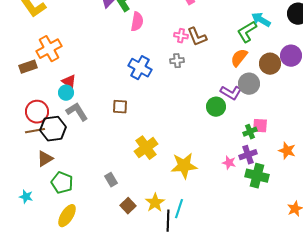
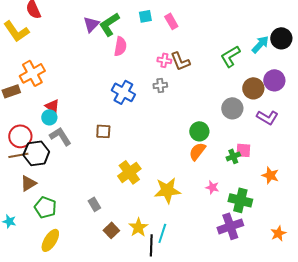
cyan arrow: (261, 20) -> (260, 44), moved, turned 102
orange semicircle: (239, 58) -> (197, 151), moved
purple L-shape: (231, 93) -> (267, 117), moved
purple cross: (248, 155) -> (230, 226), moved, size x1.4

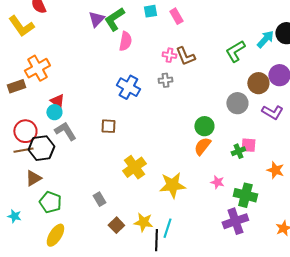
yellow star: (138, 227) -> (143, 222), turned -30

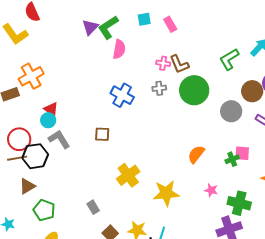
green circle: (204, 126) -> (194, 90), moved, size x1.5

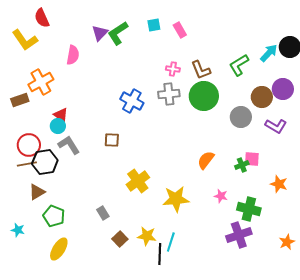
pink semicircle: (119, 49) -> (73, 55), moved
brown L-shape: (179, 64) -> (201, 70), moved
gray cross: (159, 88) -> (169, 94), size x1.5

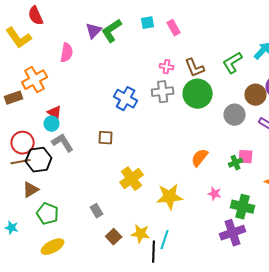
yellow ellipse: (59, 249) -> (53, 247), turned 30

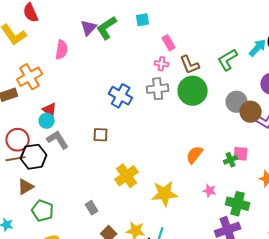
pink rectangle: (174, 28) -> (169, 43), moved
brown circle: (256, 95) -> (251, 112), moved
gray circle: (235, 115) -> (237, 102), moved

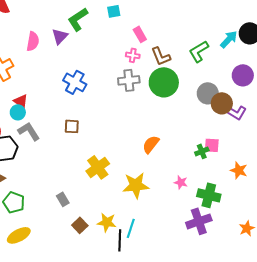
purple triangle: (89, 28) -> (60, 36), moved
blue cross: (121, 96) -> (75, 82), moved
orange semicircle: (195, 155) -> (151, 144), moved

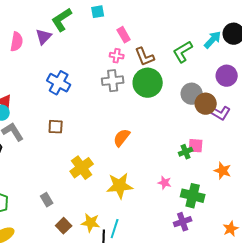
orange semicircle: (151, 144) -> (122, 138), moved
purple cross: (199, 221) -> (183, 222), size x0.7

